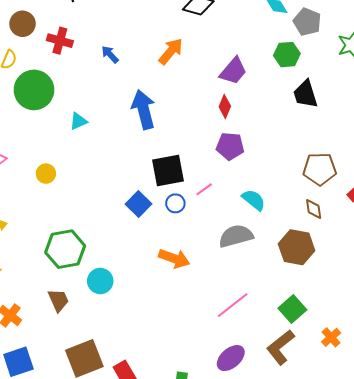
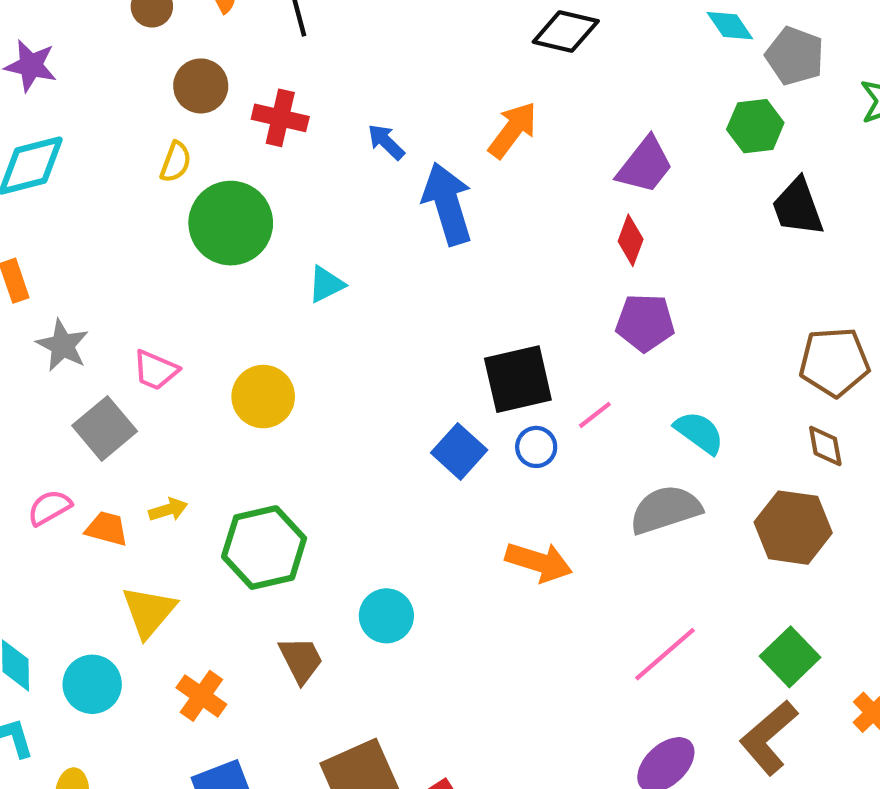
blue arrow: (144, 110) -> (447, 204), moved
yellow circle: (46, 174) -> (263, 397), size x1.5
green hexagon: (65, 249) -> (264, 548), moved

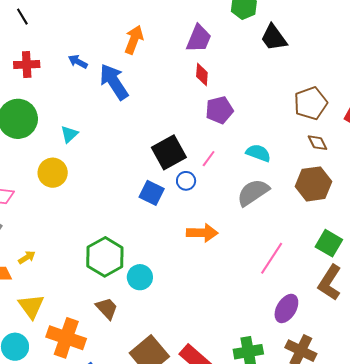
yellow circle: (263, 397) -> (53, 173), moved
green hexagon: (264, 548) -> (105, 257), moved
orange cross: (201, 696) -> (66, 338), size x1.6

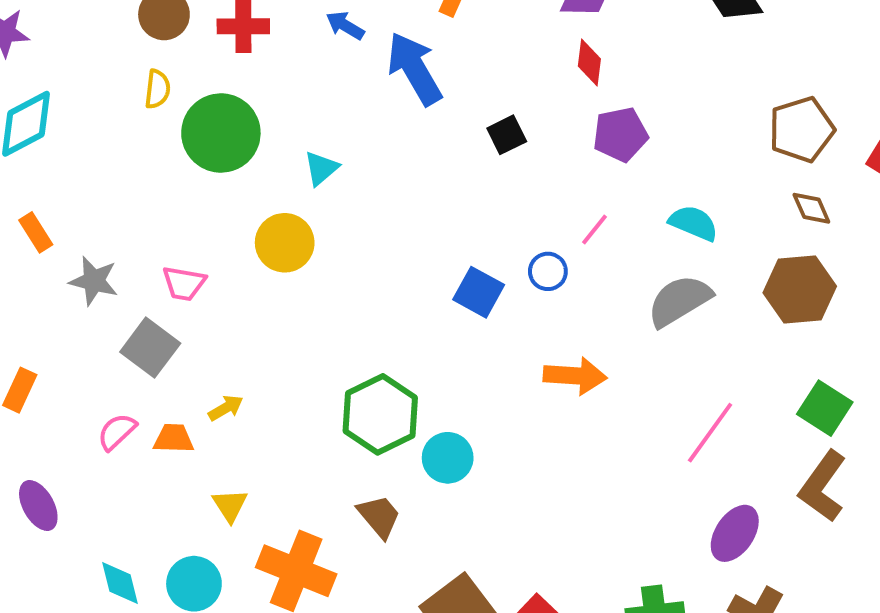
black square: (169, 152) -> (507, 135), moved, size x0.6
yellow triangle: (31, 306) -> (230, 505), size x0.7

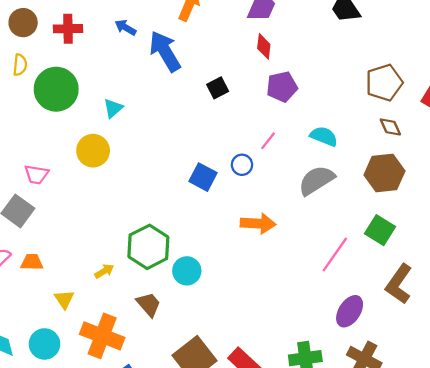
yellow arrow: (226, 408) -> (104, 271), moved
green square: (825, 408) -> (380, 230), moved

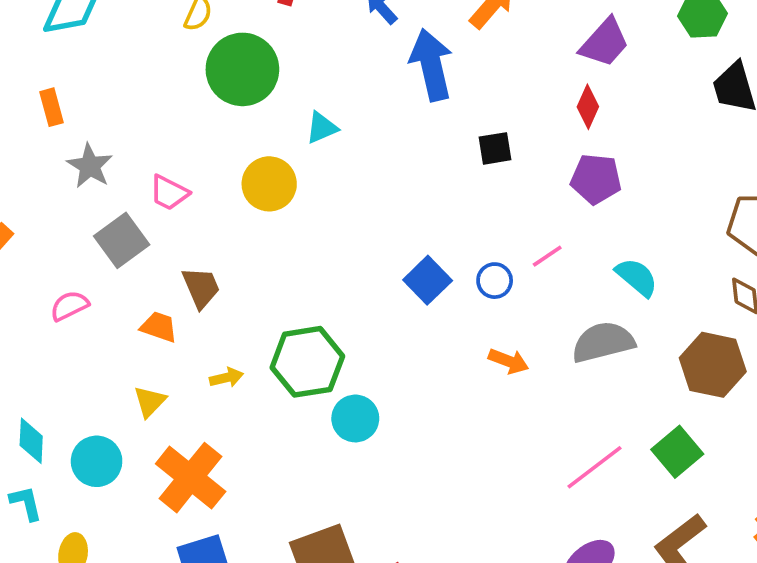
orange arrow: (258, 224) -> (509, 361), moved, size x0.7
orange trapezoid: (32, 262) -> (159, 327), moved
brown trapezoid: (149, 304) -> (201, 288), moved

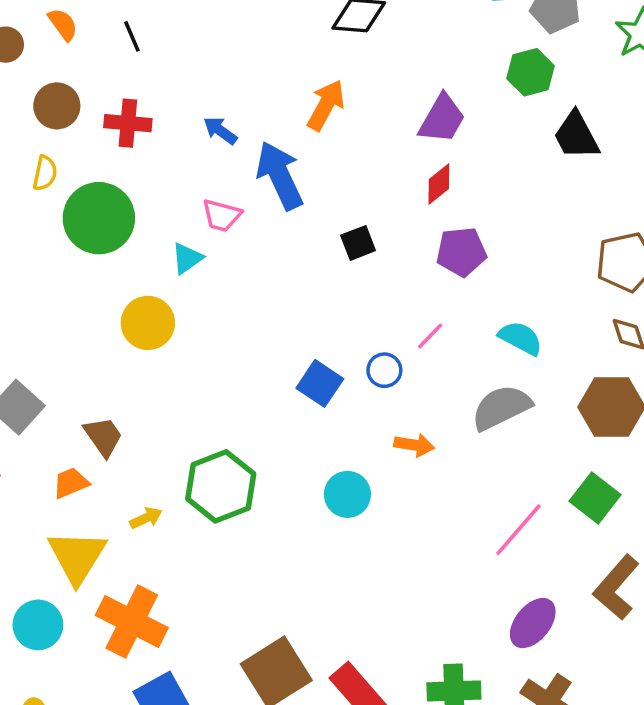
red diamond: (588, 107) -> (439, 184), turned 39
pink trapezoid: (169, 193) -> (222, 215), moved
orange trapezoid: (159, 327) -> (71, 483), turned -30
yellow triangle: (150, 402) -> (77, 557), size x1.8
cyan circle: (355, 418) -> (347, 494), moved

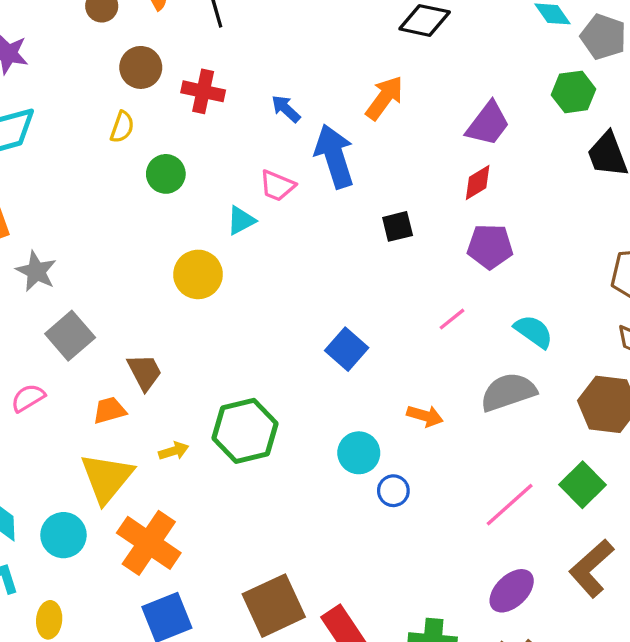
green circle: (99, 218) -> (166, 174), size x0.6
blue circle: (384, 370) -> (393, 491), moved

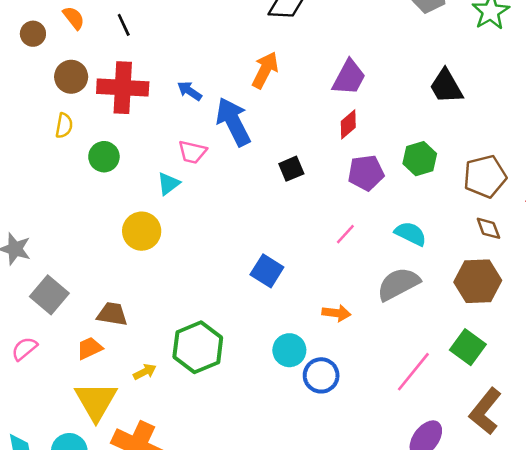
red cross: (203, 91) -> (123, 88), size x1.5
green hexagon: (574, 92) -> (420, 159), moved
brown trapezoid: (144, 372) -> (112, 314), turned -44
blue circle: (393, 491) -> (321, 375), size x1.4

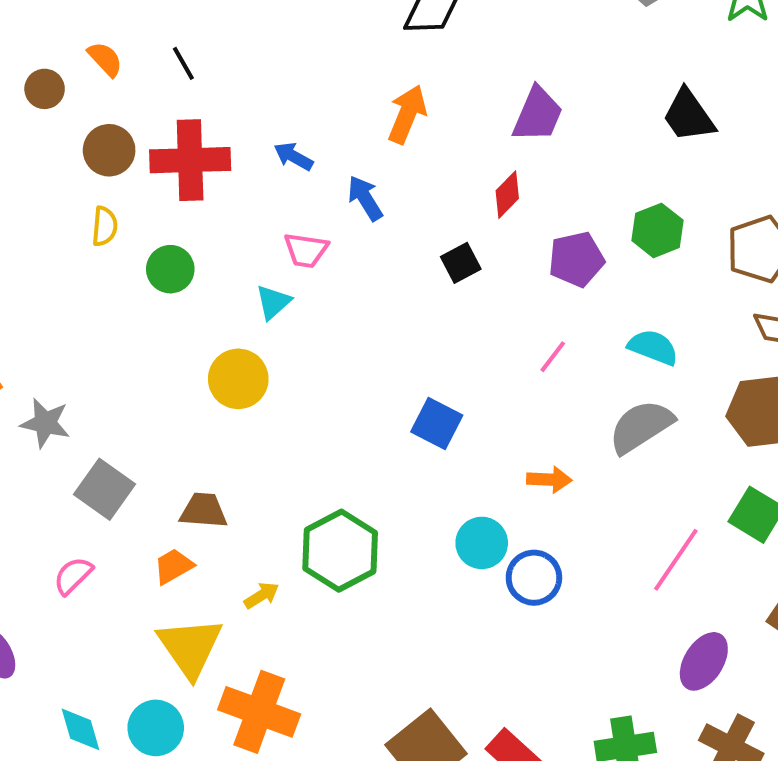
blue arrow: (233, 122) -> (365, 198), size x0.6
red diamond: (348, 124) -> (507, 195), moved

